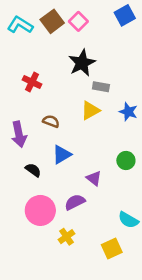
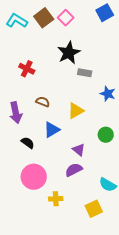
yellow triangle: (90, 111) -> (76, 111), moved
purple semicircle: (75, 202) -> (74, 170), moved
yellow cross: (66, 237) -> (56, 199), turned 32

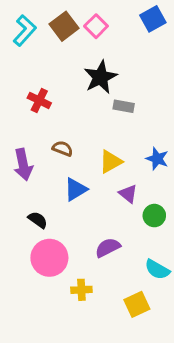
cyan L-shape: (17, 21) -> (25, 31), turned 100
blue star: (108, 94) -> (157, 159), moved
green circle: (106, 135) -> (154, 216), moved
black semicircle: (28, 143) -> (38, 220), moved
purple triangle: (79, 150) -> (128, 194), moved

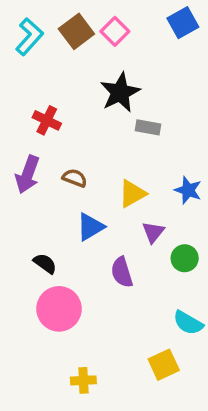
purple arrow: (23, 165) -> (28, 174), moved, turned 32
purple triangle: (128, 194) -> (153, 232), turned 30
purple semicircle: (108, 248) -> (122, 272), moved, turned -80
yellow cross: (81, 290) -> (83, 380), moved

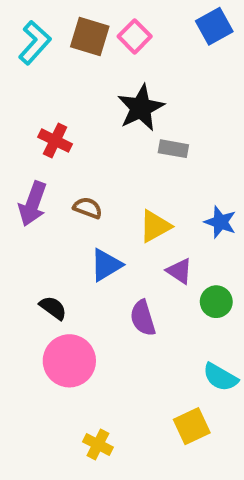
brown square: (76, 31) -> (90, 36), turned -36
purple triangle: (153, 232) -> (180, 271), turned -35
yellow cross: (83, 380) -> (98, 444), turned 30

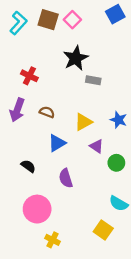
purple semicircle: (143, 318) -> (66, 178), moved
pink circle: (69, 361) -> (37, 209), moved
yellow square: (192, 426) -> (103, 230), turned -30

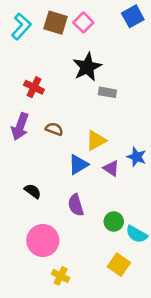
blue star: (119, 120) -> (137, 157), moved
blue triangle: (57, 143) -> (78, 164), moved
green circle: (116, 163) -> (114, 221), moved

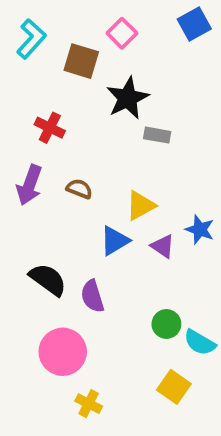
brown square: (55, 23) -> (81, 61), moved
black semicircle: (33, 191) -> (48, 280), size x1.5
purple semicircle: (76, 205) -> (92, 296), moved

